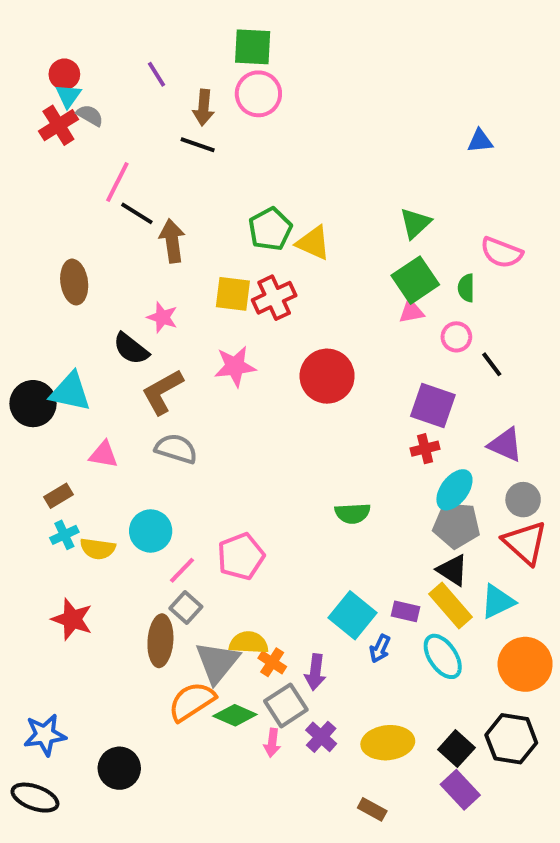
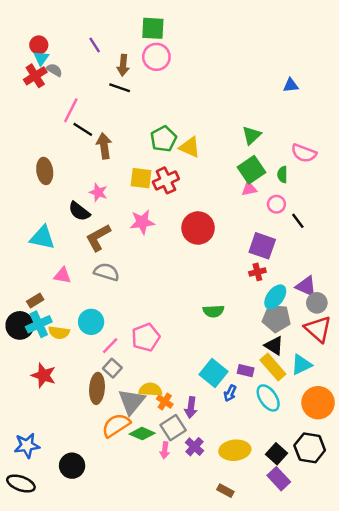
black circle: (33, 404) -> (20, 325), moved
purple triangle: (505, 445) -> (306, 286), moved
cyan cross: (64, 535) -> (39, 324), size x1.5

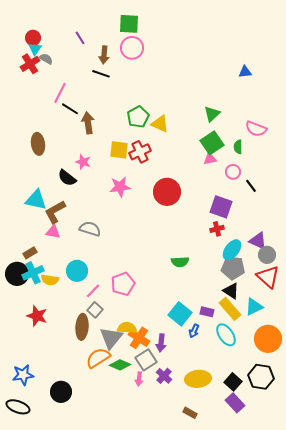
brown L-shape: (98, 237) -> (55, 212), moved
orange cross: (165, 401) -> (139, 338), size x1.5

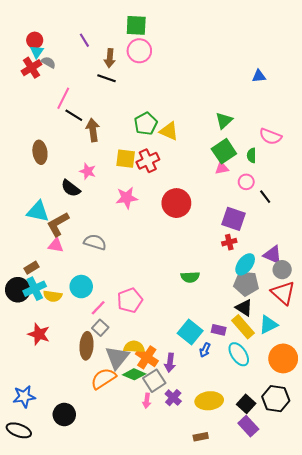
green diamond: (120, 365) -> (134, 374), moved
brown rectangle: (190, 413) -> (201, 437), turned -40

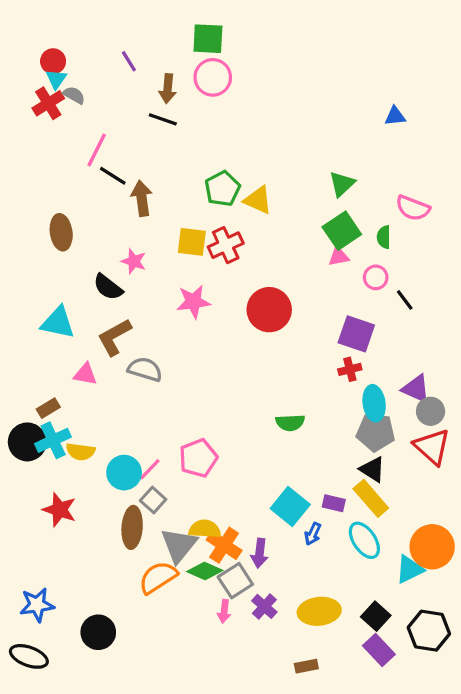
brown L-shape: (58, 224) -> (114, 337), moved
cyan ellipse: (245, 264) -> (374, 403), turned -45
cyan circle: (81, 287) -> (124, 473), moved
cyan triangle: (268, 325) -> (410, 569), moved
black hexagon: (276, 399) -> (429, 631), moved

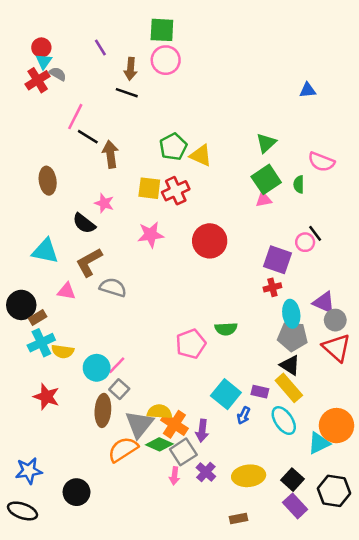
pink circle: (376, 277) -> (305, 242), moved
black circle: (27, 442) -> (21, 305), moved
pink pentagon: (198, 458) -> (191, 344), moved

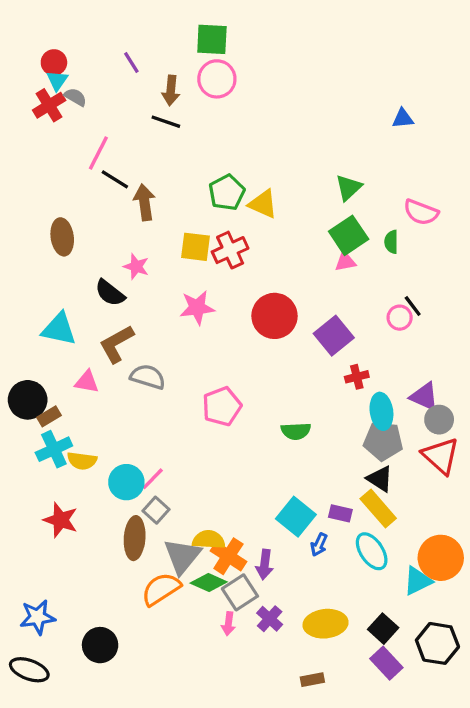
purple square: (277, 260) -> (334, 336), moved, turned 32
pink pentagon: (191, 344) -> (222, 406), moved

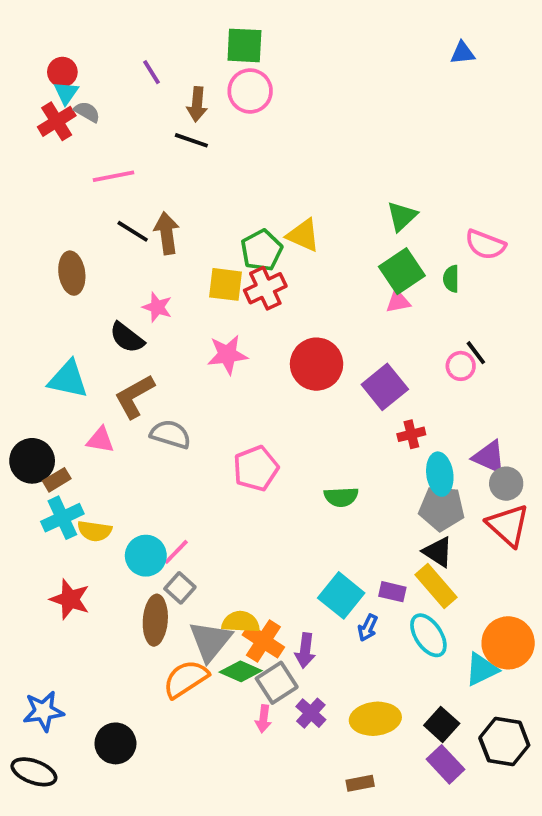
blue triangle: (403, 118) -> (463, 53), moved
pink line: (98, 153) -> (114, 176), turned 52
black line: (115, 179) -> (133, 231), moved
green pentagon: (227, 192) -> (262, 250), moved

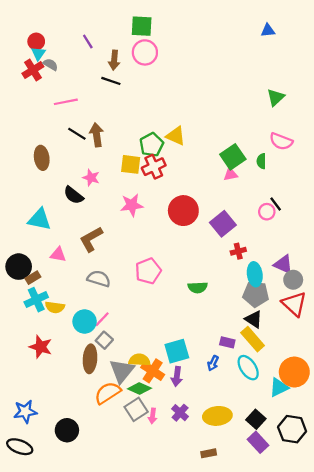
green triangle: (402, 216) -> (276, 97), moved
brown L-shape: (134, 396) -> (91, 239), moved
gray semicircle: (170, 434) -> (99, 279), moved
cyan square: (341, 595) -> (177, 351), moved, turned 35
gray square: (277, 683) -> (136, 409), moved

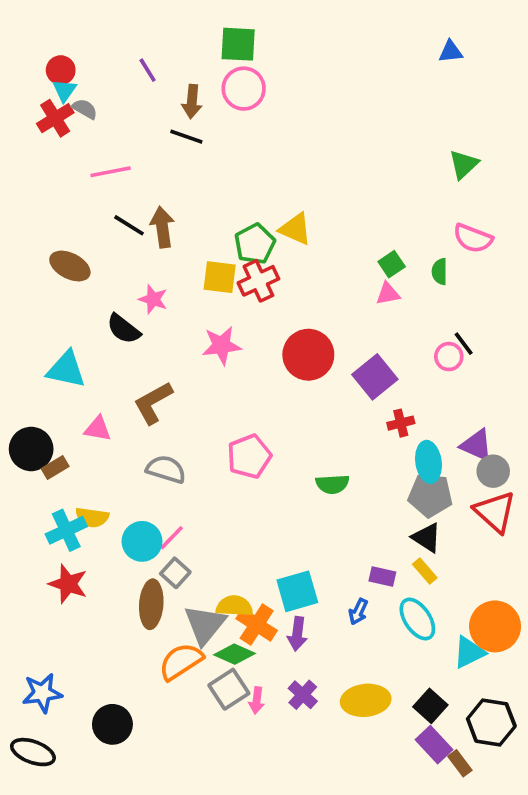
green square: (233, 157) -> (392, 264), size x0.6
brown ellipse: (42, 158) -> (70, 266), turned -55
cyan cross: (36, 300) -> (66, 530), moved
yellow rectangle: (253, 339) -> (425, 571), size x0.6
brown rectangle: (209, 453) -> (460, 763), moved, turned 64

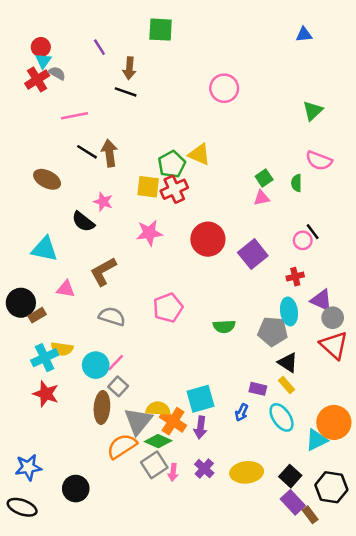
pink circle: (244, 89) -> (224, 88), moved
red cross: (401, 423) -> (295, 277), moved
gray pentagon: (430, 495) -> (273, 331), moved

